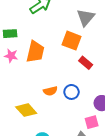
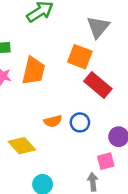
red rectangle: (86, 63) -> (98, 85), size x1.5

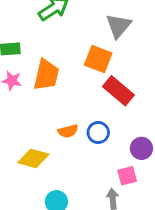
yellow diamond: (22, 146) -> (33, 158), turned -32

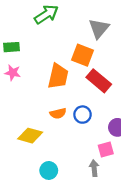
orange trapezoid: (46, 75) -> (58, 76), moved

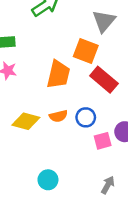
yellow diamond: (30, 136) -> (26, 121), moved
pink square: (106, 150) -> (103, 141), moved
gray arrow: (94, 168) -> (108, 185), moved, turned 35

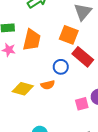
orange trapezoid: (58, 74) -> (32, 40), moved
blue circle: (86, 117) -> (61, 67), moved

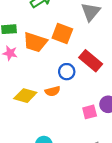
orange square: (69, 35) -> (62, 34), moved
orange trapezoid: (32, 40) -> (35, 42), turned 95

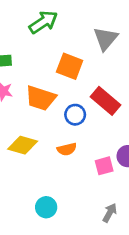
orange trapezoid: (35, 42) -> (41, 98), moved
orange semicircle: (53, 91) -> (67, 149), moved

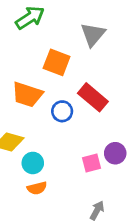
orange semicircle: (67, 149) -> (37, 188), moved
cyan circle: (46, 207) -> (33, 163), moved

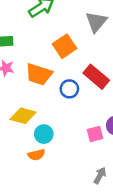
orange square: (57, 62) -> (65, 46), turned 35
orange semicircle: (37, 188) -> (36, 155), moved

